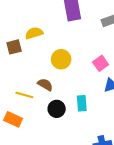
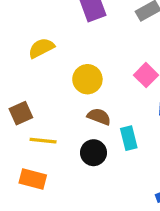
brown square: (14, 47) -> (21, 113), moved
brown semicircle: (45, 85) -> (99, 117), moved

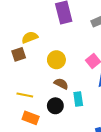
brown square: (21, 113) -> (19, 54), moved
orange rectangle: (33, 179) -> (31, 118), moved

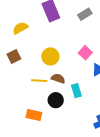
yellow semicircle: (30, 37) -> (20, 28), moved
yellow line: (25, 95) -> (39, 81), moved

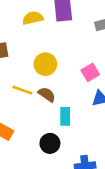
yellow semicircle: (20, 28) -> (33, 18), moved
black circle: (56, 100) -> (50, 143), moved

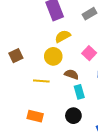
yellow semicircle: (33, 18) -> (63, 36), moved
brown semicircle: (47, 94) -> (71, 74), moved

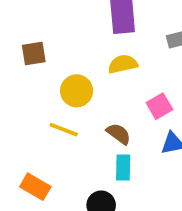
brown square: (16, 56) -> (34, 53), moved
yellow circle: (53, 56) -> (77, 91), moved

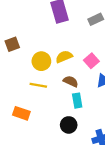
yellow semicircle: (123, 64) -> (64, 57), moved
orange rectangle: (35, 187) -> (21, 113), moved

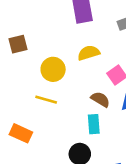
yellow semicircle: (64, 57) -> (89, 53), moved
brown semicircle: (71, 81) -> (100, 99), moved

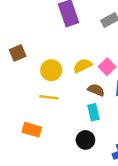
yellow semicircle: (89, 53) -> (83, 66), moved

